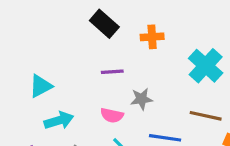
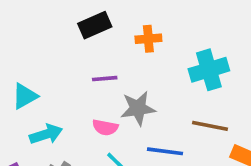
black rectangle: (104, 24) -> (95, 25), turned -64
cyan cross: (206, 66) -> (209, 70), turned 32
gray star: (142, 99) -> (138, 108), size x1.4

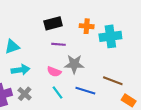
black rectangle: (95, 25) -> (53, 23), moved
cyan cross: (209, 70) -> (110, 36), moved

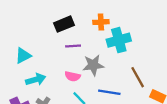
cyan cross: (110, 36) -> (119, 40), moved
brown line: (113, 81) -> (138, 77), turned 48

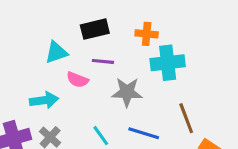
cyan triangle: (23, 56) -> (56, 52), moved
pink semicircle: (73, 76) -> (78, 80), moved

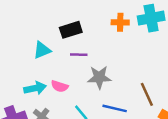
orange cross: (147, 34) -> (120, 22), moved
cyan cross: (168, 63) -> (151, 18), moved
pink semicircle: (78, 80) -> (60, 86), moved

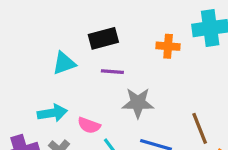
orange cross: (120, 22) -> (168, 46), moved
pink semicircle: (60, 86) -> (89, 125), moved

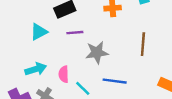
pink semicircle: (89, 125) -> (64, 74), turned 77
brown line: (200, 128) -> (143, 44), moved, turned 35

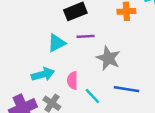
cyan triangle: (39, 32) -> (57, 43), moved
gray star: (97, 52) -> (108, 58), turned 30

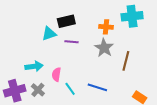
cyan triangle: (57, 43) -> (49, 34), moved
gray star: (108, 58) -> (104, 48), moved

